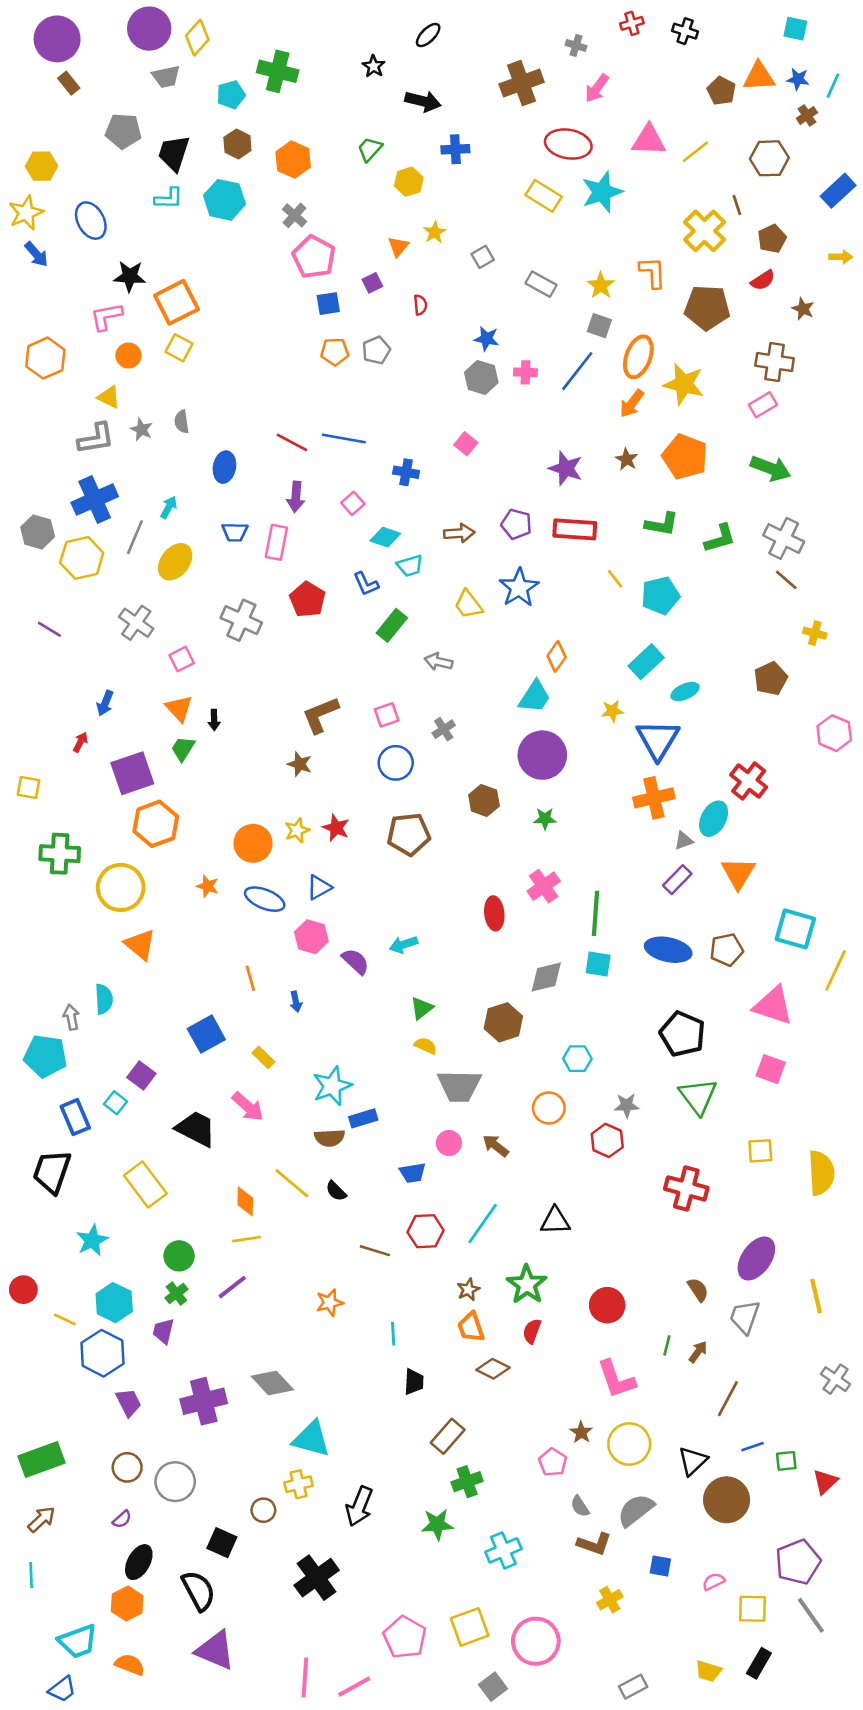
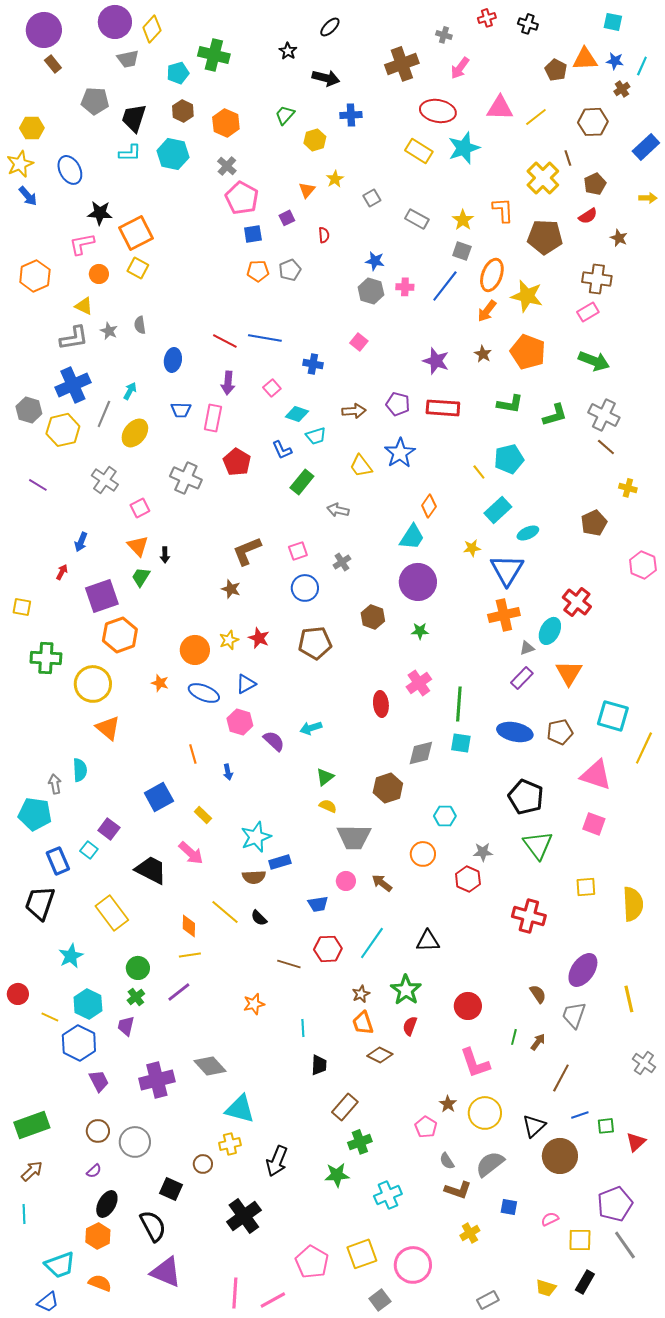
yellow line: (615, 579) -> (479, 472), moved

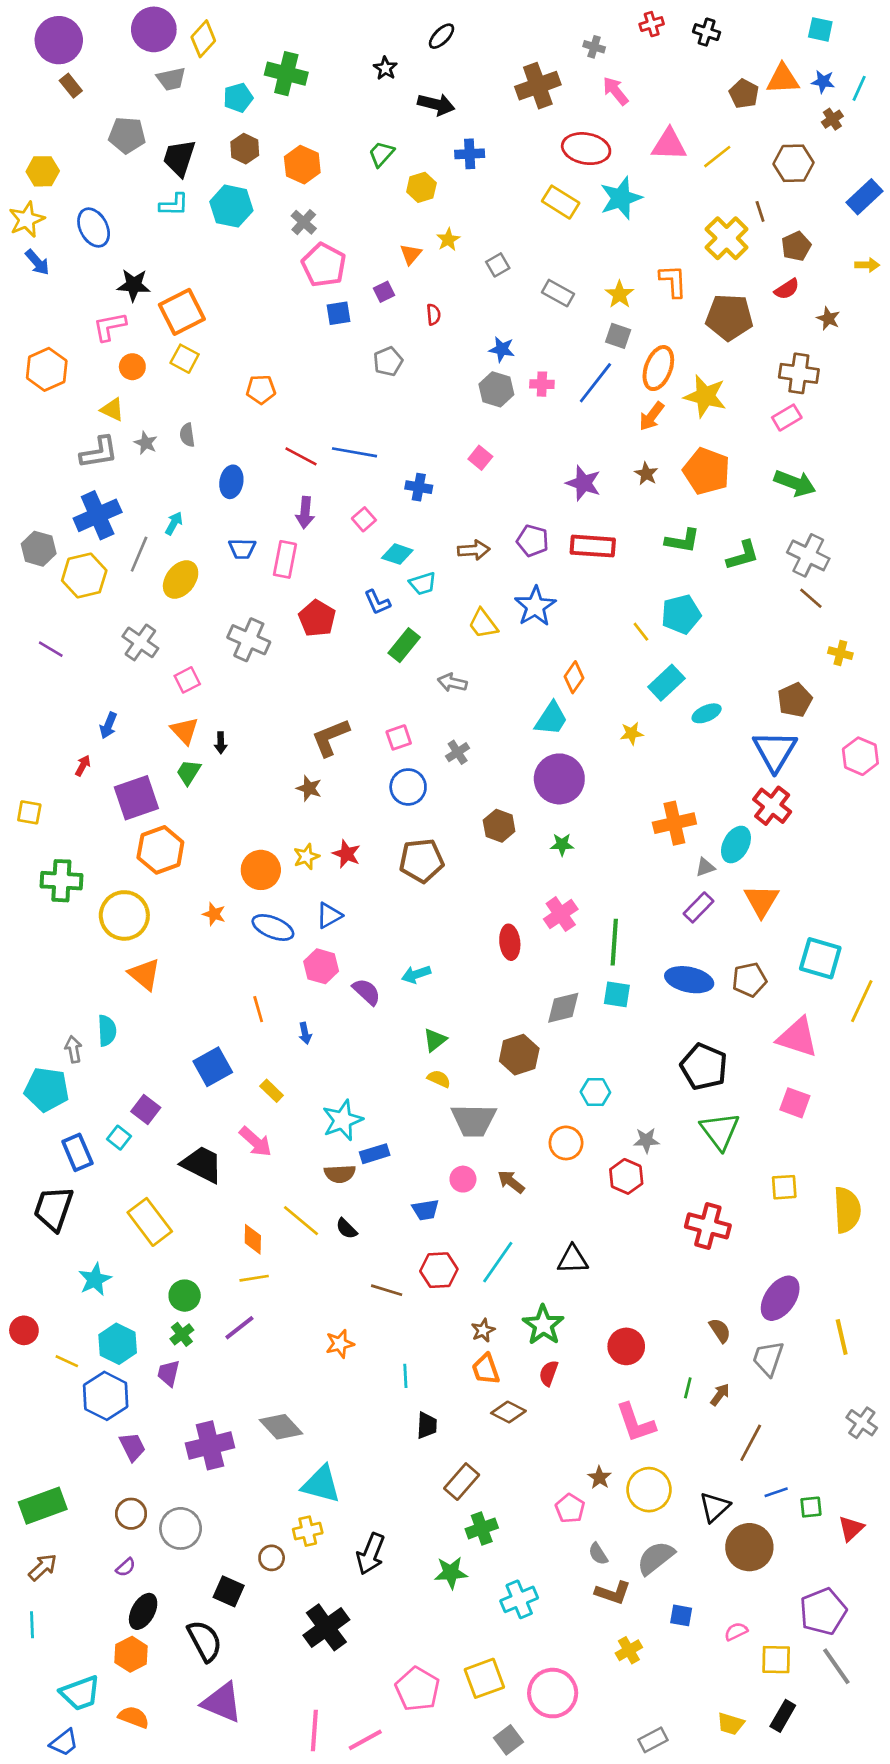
pink arrow: (460, 68) -> (616, 91), turned 105
orange pentagon: (258, 271) -> (261, 389), moved
blue triangle: (507, 570) -> (775, 751), moved

